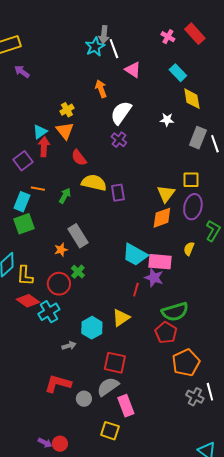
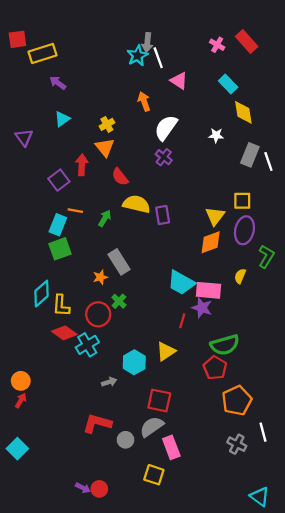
cyan triangle: (40, 132) -> (62, 119), moved
gray cross: (195, 397) -> (237, 444), moved

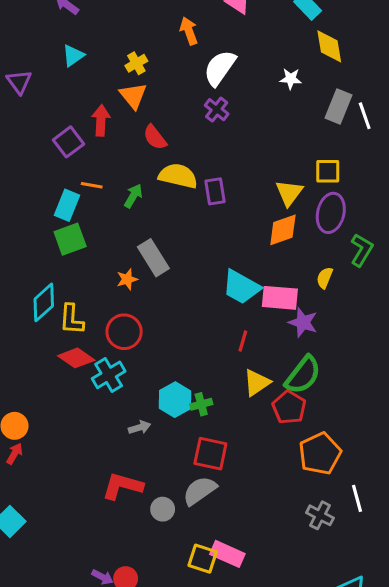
green cross: (119, 301) -> (201, 404), moved, turned 32
purple star: (202, 308) -> (303, 322), moved
green semicircle: (225, 345) -> (303, 375), turned -36
yellow triangle: (166, 351) -> (257, 383), moved
pink rectangle: (171, 447) -> (227, 554), moved, turned -45

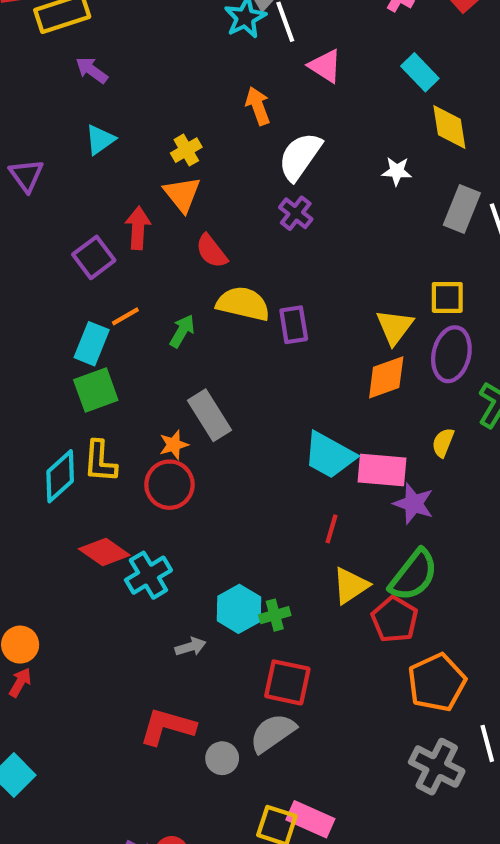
orange line: (92, 185) -> (125, 316), turned -40
yellow L-shape: (72, 319) -> (100, 462), moved
red circle: (124, 332) -> (169, 485), moved
gray cross: (320, 515) -> (437, 767), size x1.4

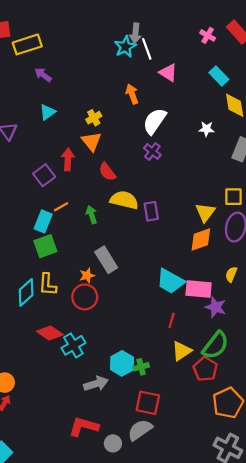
green arrow: (182, 331) -> (91, 215), turned -48
gray arrow: (191, 647) -> (96, 384), size x1.5

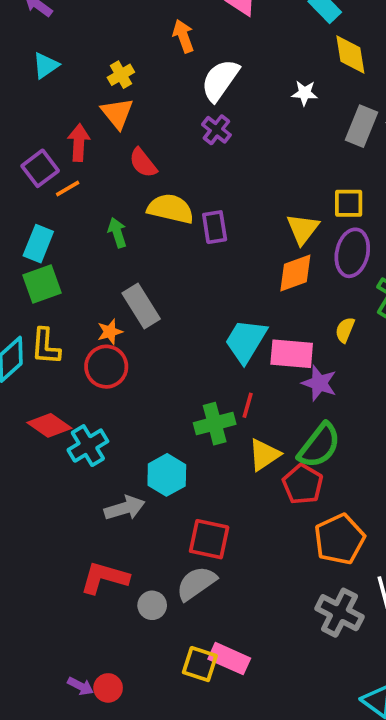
orange line: (61, 207) -> (68, 189), moved
cyan trapezoid: (170, 281) -> (246, 341), turned 92
green cross: (141, 367) -> (215, 424), moved, size x1.5

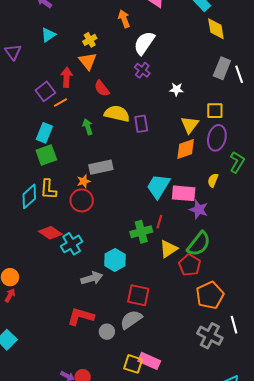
white star: (305, 93) -> (177, 89), moved
gray rectangle: (141, 306) -> (101, 167), turned -70

